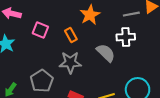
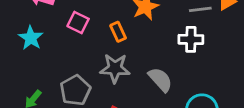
gray semicircle: (106, 53) -> (160, 80), moved

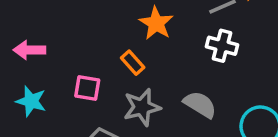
pink square: (78, 23) -> (87, 88), moved
white cross: (191, 39) -> (222, 46), turned 30

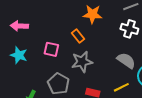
orange star: (156, 23) -> (92, 14), turned -30
gray semicircle: (200, 104) -> (126, 61), moved

